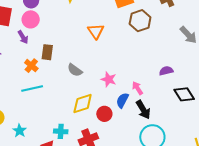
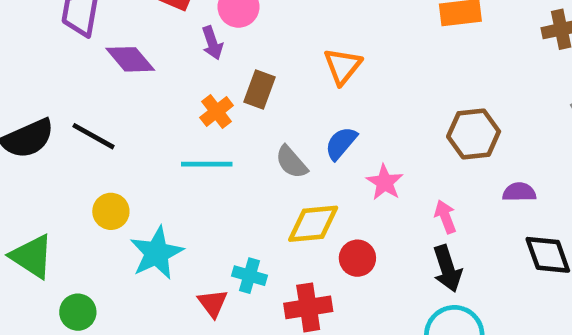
brown hexagon: (140, 21) -> (474, 134), moved
orange triangle: (96, 31) -> (343, 66), moved
gray semicircle: (75, 70) -> (291, 162), moved
blue semicircle: (122, 100) -> (341, 143), moved
cyan star: (19, 131) -> (157, 253), size x1.6

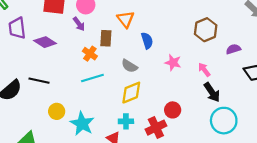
orange triangle: (343, 66) -> (126, 19), moved
blue semicircle: (341, 143) -> (147, 41), moved, turned 140
yellow diamond: (313, 224) -> (131, 93), moved
red circle: (357, 258) -> (173, 110), moved

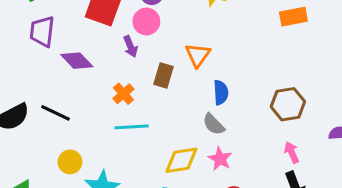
brown hexagon: (206, 30) -> (288, 104), moved
orange cross: (90, 54) -> (123, 94), moved
pink star: (173, 63) -> (220, 159), moved
gray semicircle: (129, 66) -> (214, 124), moved

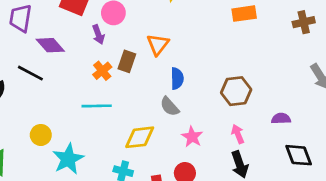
orange cross: (123, 94) -> (102, 71), moved
black line: (55, 113) -> (30, 73), moved
pink star: (220, 159) -> (192, 137), moved

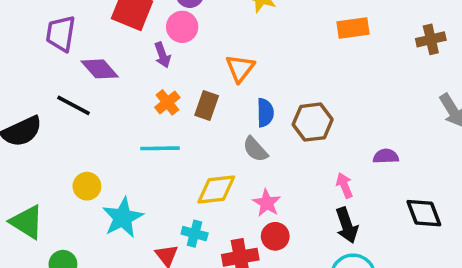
brown rectangle: (127, 61) -> (207, 105), moved
brown hexagon: (236, 91) -> (313, 122), moved
purple semicircle: (281, 119) -> (386, 156), moved
pink star: (192, 137) -> (267, 203), moved

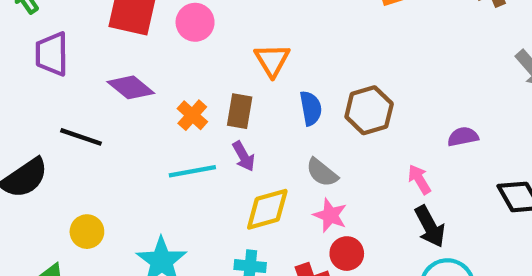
purple arrow: (162, 55) -> (244, 156), moved
purple diamond: (100, 69) -> (131, 87), moved
gray semicircle: (255, 149) -> (322, 173), moved
yellow circle: (87, 186) -> (87, 232), moved

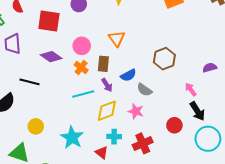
pink circle: (195, 22) -> (82, 46), moved
blue semicircle: (311, 108) -> (128, 75), moved, turned 77
yellow diamond: (267, 209) -> (107, 111), moved
pink star: (330, 215) -> (136, 111), moved
red circle: (347, 254) -> (174, 125), moved

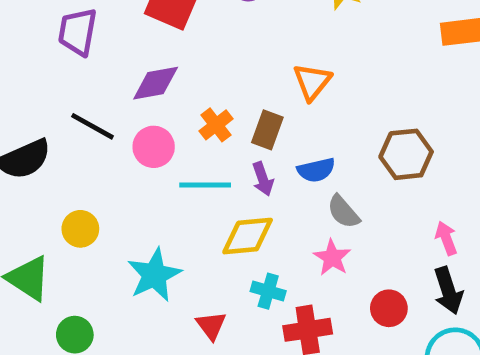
pink circle: (82, 46) -> (154, 147), moved
purple diamond: (51, 57) -> (156, 83), turned -60
pink star: (136, 111) -> (332, 258), moved
cyan cross: (114, 137) -> (268, 291), moved

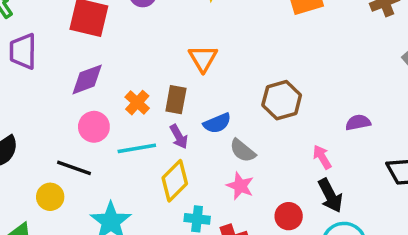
black line: (93, 126) -> (74, 168), moved
yellow diamond: (248, 236) -> (175, 181), turned -30

